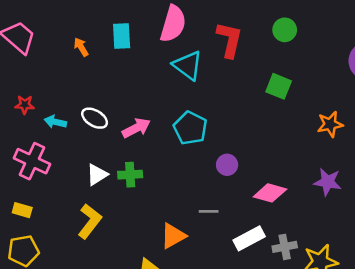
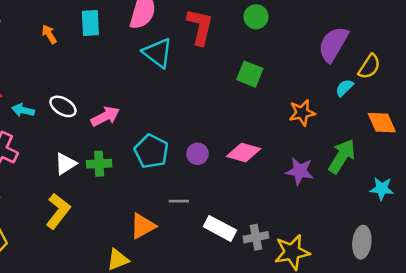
cyan pentagon: (190, 128) -> (151, 151), moved
pink diamond: (270, 193) -> (244, 153), moved
white rectangle: (249, 238) -> (220, 228), turned 56

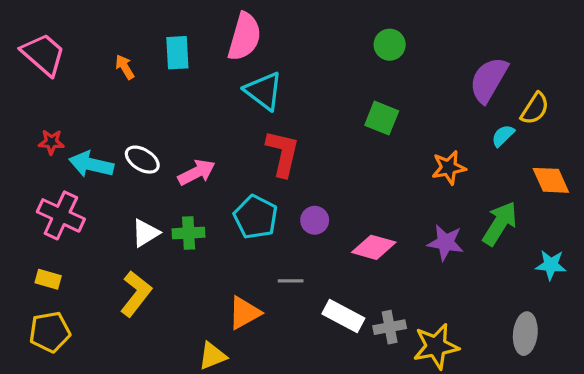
red L-shape: (200, 27) -> (283, 153), moved
cyan arrow: (23, 110) -> (91, 164), size x1.5
pink diamond: (244, 153) -> (374, 247), moved

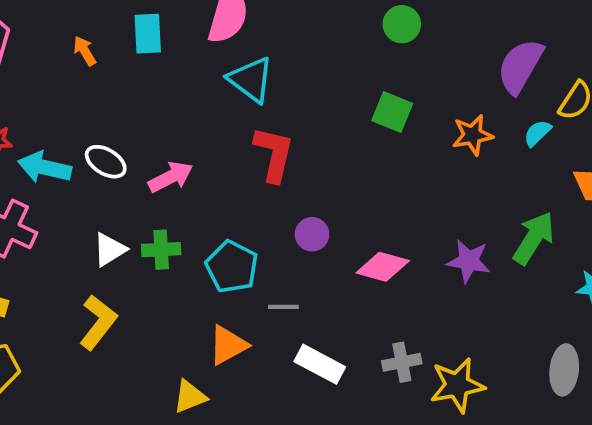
orange star: (449, 168) -> (472, 135), moved
cyan pentagon: (256, 217) -> (232, 267), moved
white rectangle: (343, 316) -> (320, 364), moved

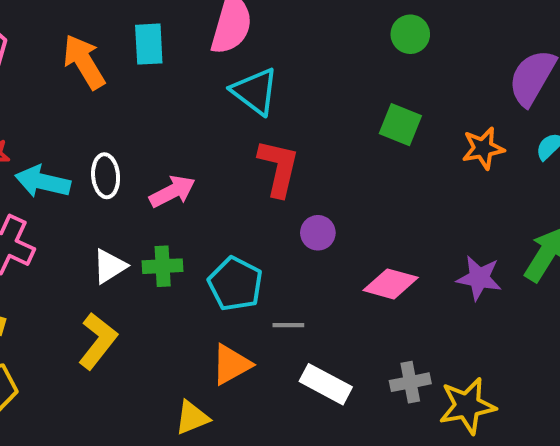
orange arrow: (85, 51) -> (84, 62), size x1.8
white ellipse: (106, 162) -> (106, 176), turned 54
purple circle: (312, 234) -> (318, 233), moved

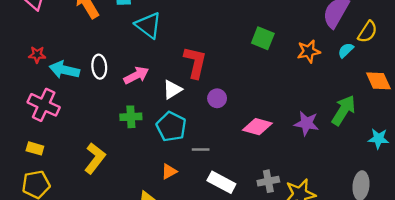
cyan triangle: (255, 91) -> (148, 25), moved
white triangle: (110, 266) -> (172, 90), moved
orange triangle: (231, 364) -> (169, 171), size x0.7

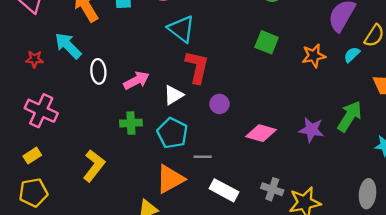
cyan triangle: (148, 25) -> (181, 29), moved
cyan arrow: (64, 70) -> (68, 46), moved, turned 32
yellow rectangle: (35, 148) -> (32, 156), turned -49
orange triangle: (169, 171) -> (170, 179), size x1.8
gray cross: (268, 181) -> (272, 189), turned 30

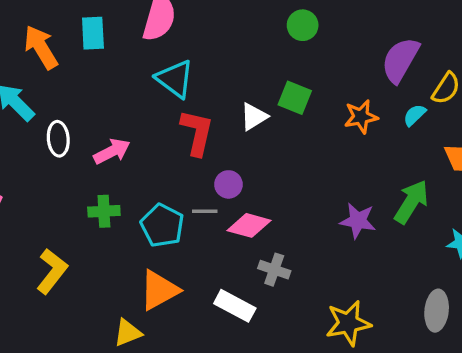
white triangle: (174, 95) -> (254, 117), moved
pink diamond: (261, 133) -> (249, 225), moved
gray line: (203, 157) -> (205, 211), moved
gray cross: (272, 189) -> (274, 270), moved

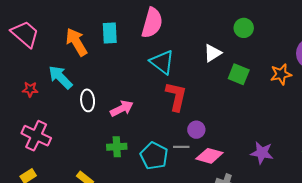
white triangle: (254, 117) -> (212, 53), moved
orange star: (361, 117) -> (281, 74), moved
purple star: (358, 221) -> (262, 153), moved

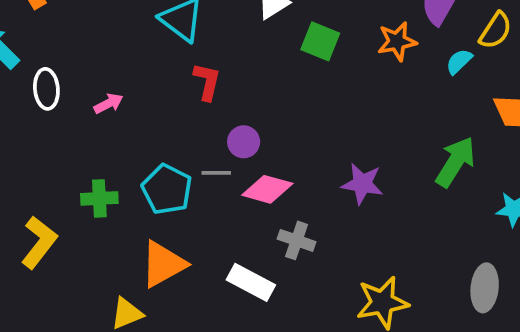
red L-shape: (176, 96) -> (207, 82), size x0.7
pink arrow: (122, 108) -> (109, 103), size x0.7
green cross: (117, 147) -> (99, 198), moved

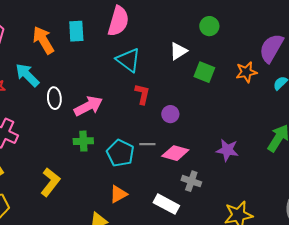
pink arrow: (109, 103) -> (88, 106), size x1.8
purple circle: (244, 142) -> (170, 114), moved
green cross: (99, 198) -> (83, 141), moved
orange triangle: (163, 264) -> (118, 194), size x0.7

